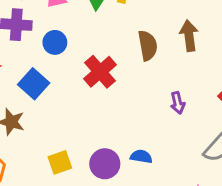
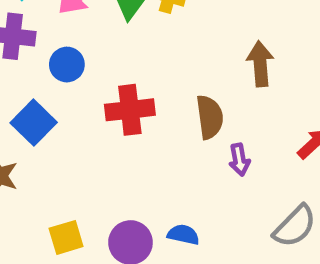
brown semicircle: (148, 45) -> (210, 117), moved
red cross: (100, 72) -> (130, 110), turned 32

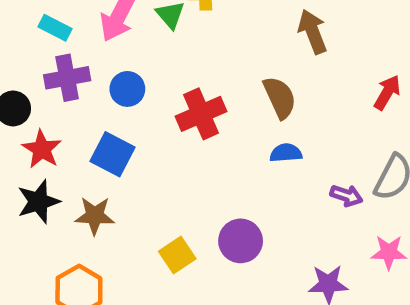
purple arrow: (239, 160) -> (346, 196), moved, turned -44
blue semicircle: (183, 235) -> (286, 153), moved

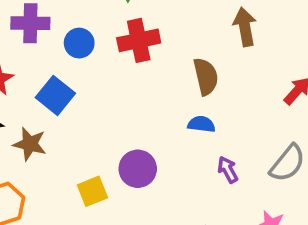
red cross: (201, 114) -> (139, 40), moved
purple arrow: (346, 196) -> (228, 170), moved, turned -148
purple circle: (241, 241) -> (138, 169), moved

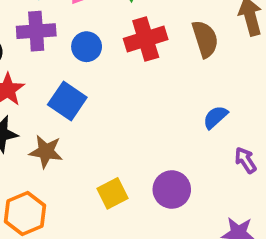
brown semicircle: (206, 77) -> (205, 39), moved
blue semicircle: (201, 124) -> (215, 117), turned -44
purple circle: (138, 169) -> (172, 189), moved

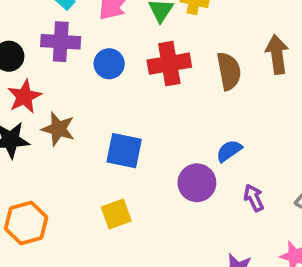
blue square: (67, 101) -> (124, 151), moved, turned -30
brown star: (46, 152) -> (58, 129), moved
purple circle: (172, 189) -> (197, 183), moved

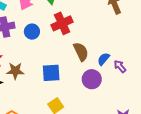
brown semicircle: (229, 71) -> (81, 52), moved
purple arrow: (254, 198) -> (120, 66), moved

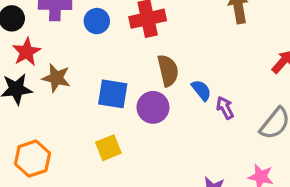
blue semicircle: (104, 59) -> (201, 90), turned 88
purple circle: (92, 79) -> (153, 107), moved

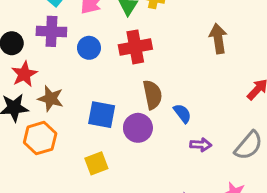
purple arrow: (225, 108) -> (201, 145), moved, turned 120
orange hexagon: (33, 159) -> (40, 138), moved

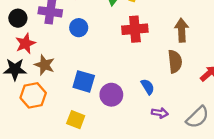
red cross: (135, 47) -> (135, 29), moved
brown semicircle: (153, 95) -> (175, 61), moved
yellow square: (96, 163) -> (76, 120), turned 36

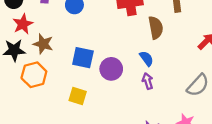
brown semicircle: (175, 61) -> (156, 28), moved
purple arrow: (160, 113) -> (148, 81), moved, turned -112

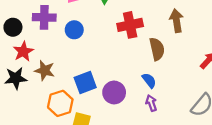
blue square: (83, 58) -> (85, 82), turned -30
orange hexagon: (34, 75) -> (60, 103), moved

